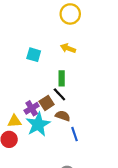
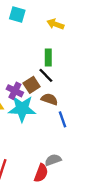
cyan square: (34, 55) -> (17, 15), moved
purple cross: (32, 108) -> (15, 91), turned -32
cyan star: (38, 124) -> (22, 109), turned 30

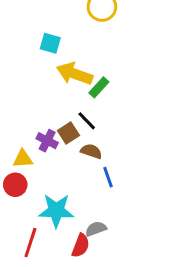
yellow arrow: (55, 24) -> (75, 74), moved, size x1.6
green rectangle: (48, 57) -> (99, 87), moved, turned 42
cyan star: (22, 109) -> (56, 211), moved

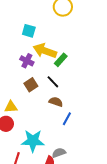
brown square: (68, 133) -> (31, 85), moved
purple cross: (47, 141) -> (27, 61), moved
blue line: (108, 177) -> (67, 119), turned 48

